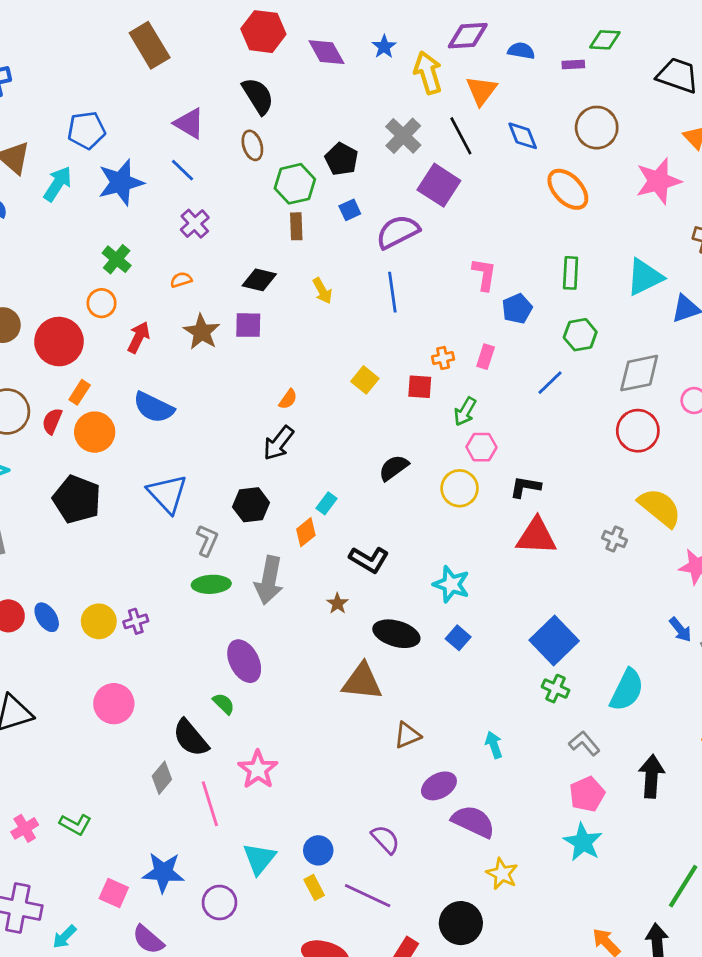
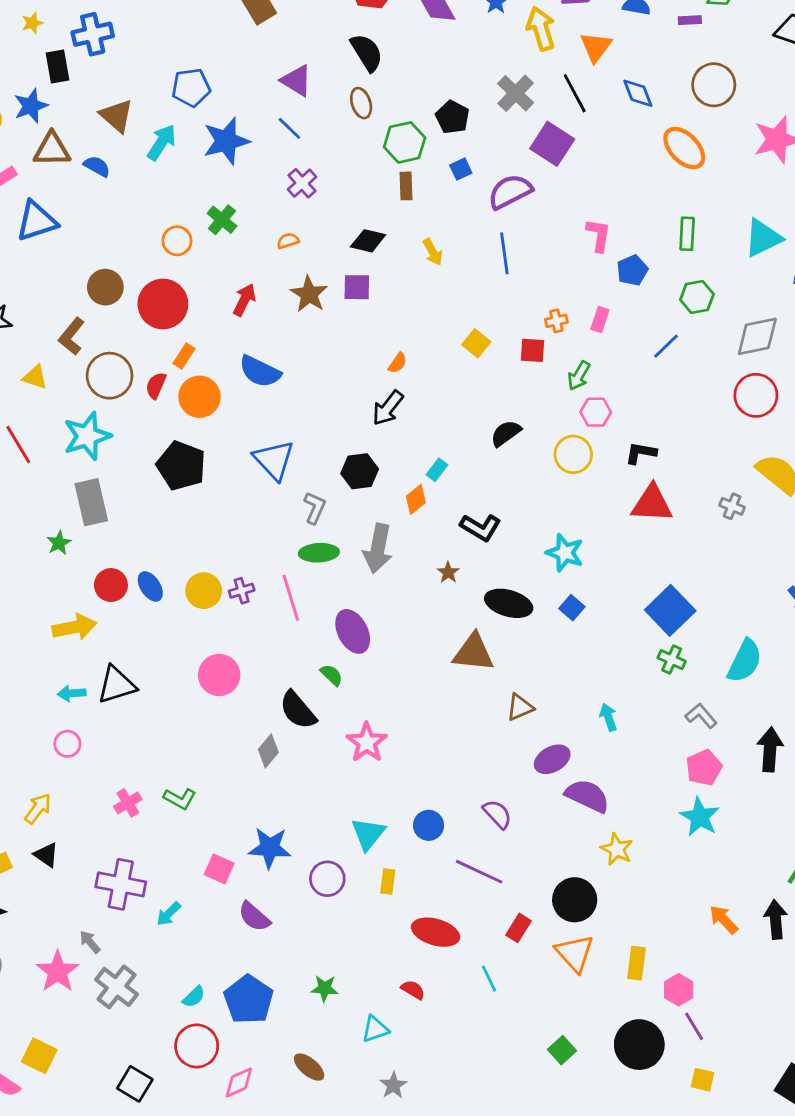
orange circle: (102, 303) -> (177, 241), moved
pink line: (210, 804) -> (291, 598), moved
yellow rectangle: (314, 887) -> (388, 882), moved, turned 35

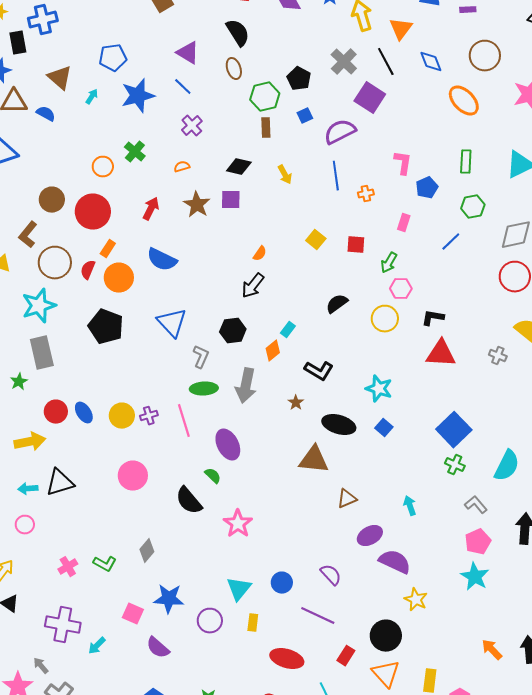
cyan arrow: (162, 142) -> (92, 97), size x0.6
orange cross: (556, 321) -> (366, 194), moved
gray diamond: (268, 751) -> (147, 551), moved

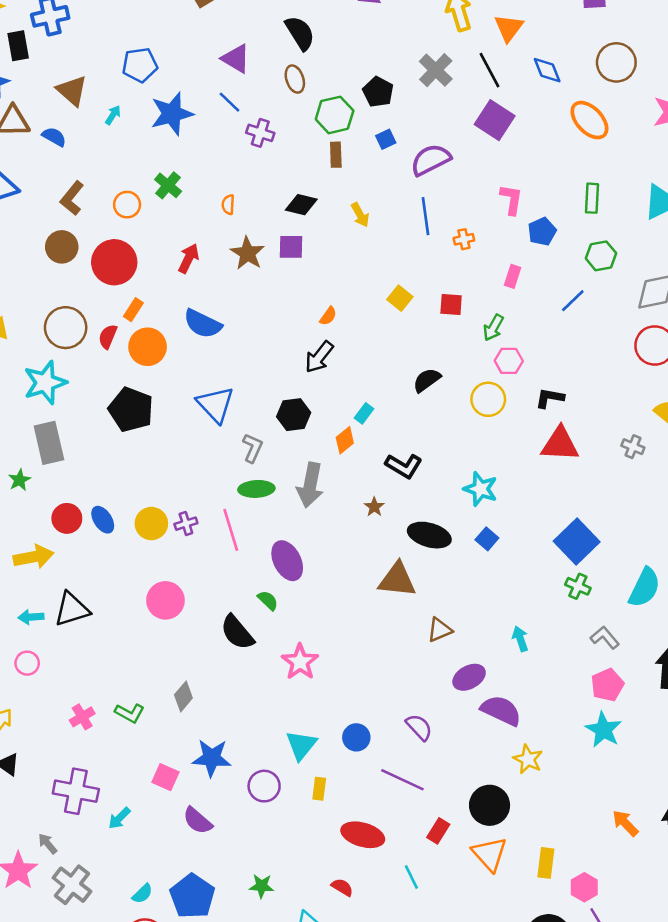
purple square: (370, 98) -> (495, 120), moved
purple cross: (192, 126) -> (260, 133), moved, turned -30
orange semicircle: (182, 167) -> (228, 205), turned -70
brown L-shape: (28, 235) -> (72, 198), moved

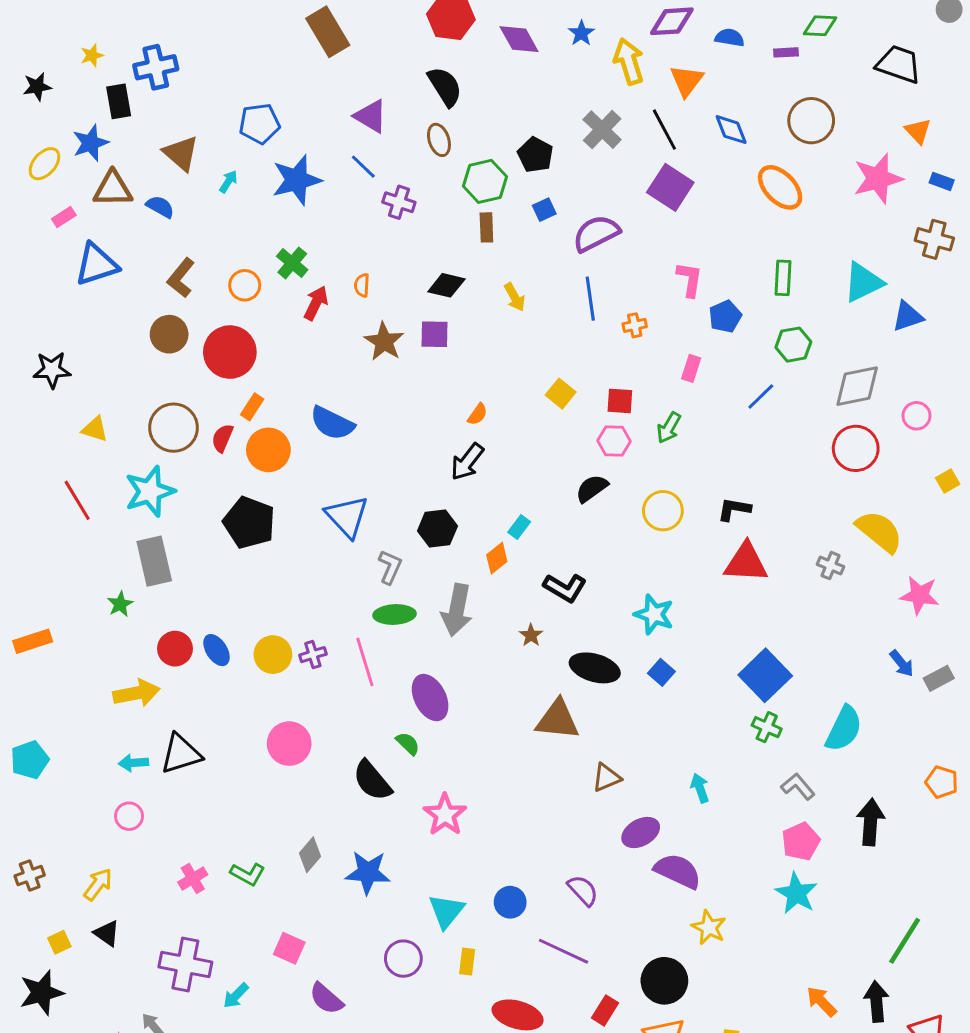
red arrow: (189, 258) -> (316, 303), moved
pink hexagon: (509, 361) -> (614, 441), moved
blue star: (212, 758) -> (368, 873), moved

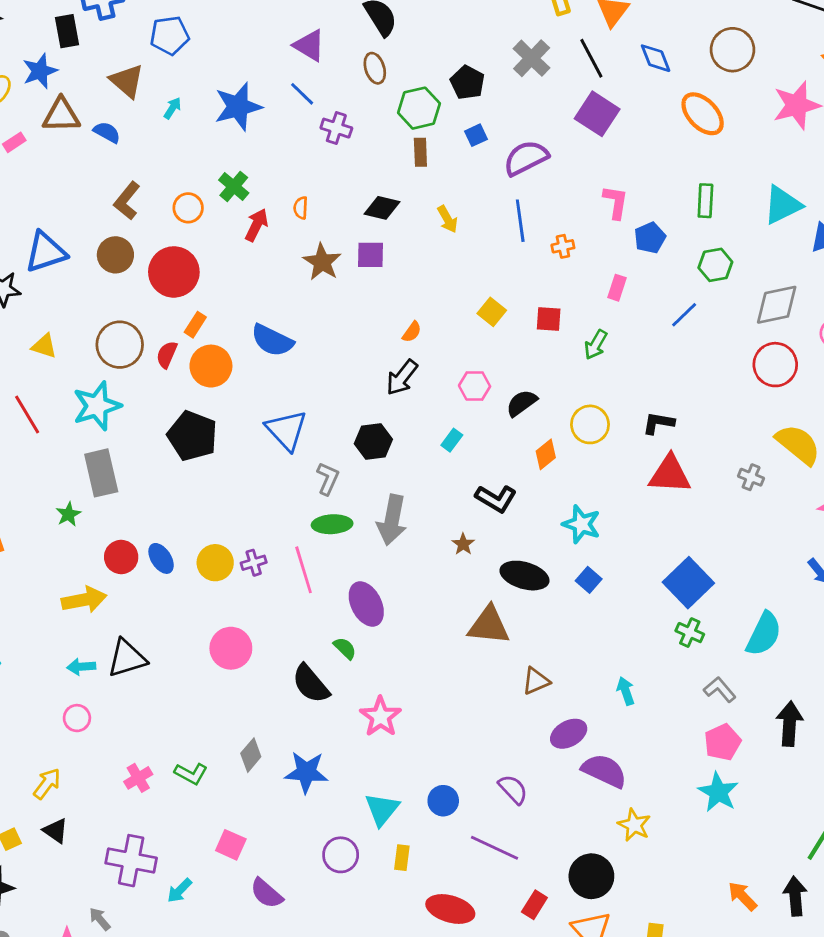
blue pentagon: (260, 124) -> (170, 35), moved
blue triangle: (96, 265) -> (46, 252), moved
pink hexagon: (614, 441) -> (475, 386), moved
orange diamond: (497, 558) -> (546, 454), moved

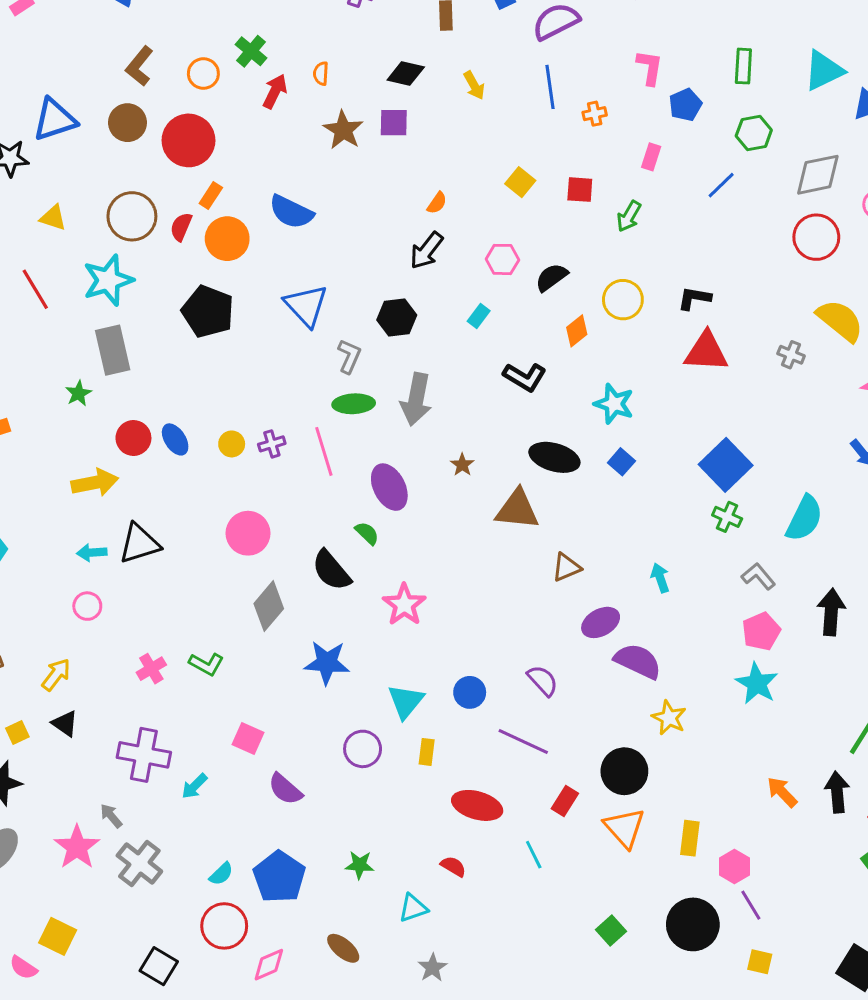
brown star: (463, 544) -> (462, 465), moved
yellow circle: (215, 563) -> (232, 444), size x0.7
gray diamond: (251, 755) -> (269, 606), moved, size x1.4

